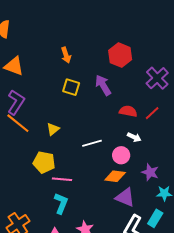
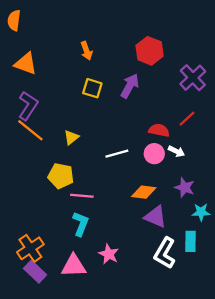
purple arrow: (103, 85) -> (130, 86), turned 60
red semicircle: (128, 111) -> (159, 130), moved
white arrow: (134, 137) -> (176, 151), moved
pink circle: (121, 155) -> (154, 154), moved
cyan rectangle: (155, 218) -> (190, 241), turned -30

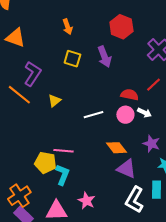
purple arrow: (130, 86) -> (104, 57), turned 130
purple L-shape: (28, 106) -> (32, 74), moved
yellow pentagon: (61, 176) -> (45, 163), moved
orange diamond: (144, 192) -> (116, 148), turned 45

